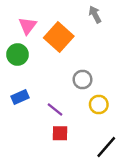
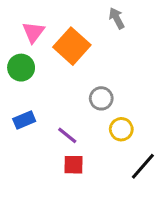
black line: (106, 147) -> (143, 166), moved

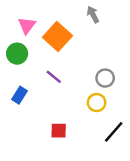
gray circle: (101, 98) -> (105, 78), moved
blue rectangle: (24, 120) -> (20, 95), turned -35
purple line: (67, 135) -> (54, 77), moved

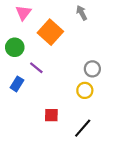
pink triangle: (27, 25) -> (23, 13), moved
purple line: (54, 77) -> (36, 68), moved
black line: (114, 132) -> (83, 128), moved

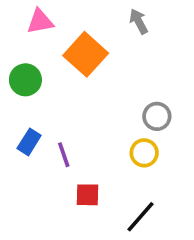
pink triangle: (23, 13) -> (40, 21), turned 42
purple line: (36, 68) -> (64, 155), moved, turned 32

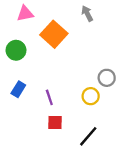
gray circle: (157, 116) -> (107, 78), moved
purple line: (64, 155) -> (49, 97), moved

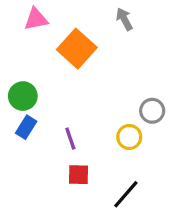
green circle: (16, 50) -> (23, 96), moved

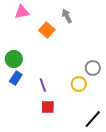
gray arrow: (124, 19) -> (67, 16), moved
orange square: (77, 49) -> (47, 30), size x0.7
black line: (126, 194) -> (93, 119), moved

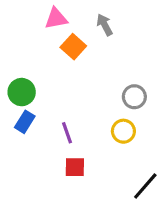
pink triangle: (22, 12) -> (56, 18), moved
gray circle: (93, 68) -> (134, 97), moved

